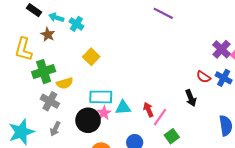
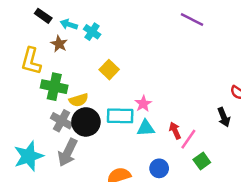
green cross: (44, 72) -> (54, 87), turned 30
pink star: (104, 113) -> (143, 104), moved
black circle: (88, 120) -> (86, 122), moved
gray arrow: (55, 129) -> (68, 152), size x1.6

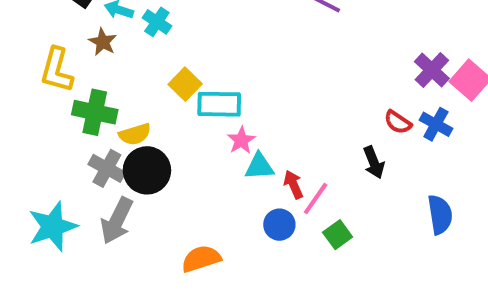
cyan rectangle: (120, 116) -> (219, 104), moved
cyan triangle: (146, 128) -> (259, 166), moved
blue circle: (159, 168) -> (279, 225), moved

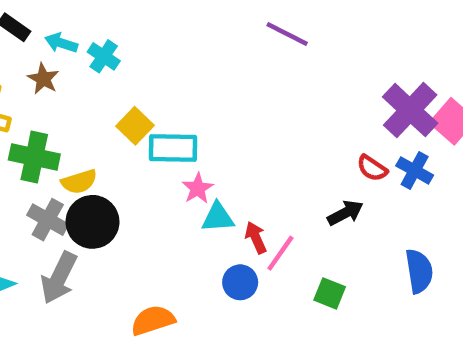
purple cross: (432, 70) -> (410, 110), size x1.4
black arrow: (374, 162) -> (345, 213), turned -96
green square: (338, 235) -> (330, 293), moved, turned -32

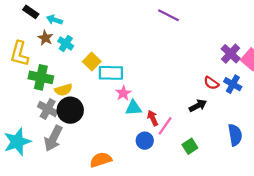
cyan cross: (104, 56) -> (66, 43), moved
purple cross: (410, 110) -> (231, 54), size x0.7
green square: (330, 293) -> (190, 146), turned 35

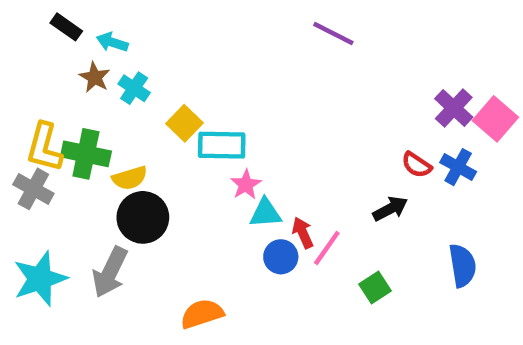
yellow L-shape: (19, 54) -> (44, 147), moved
gray cross: (48, 109) -> (33, 189), moved
blue circle: (145, 141) -> (281, 257), moved

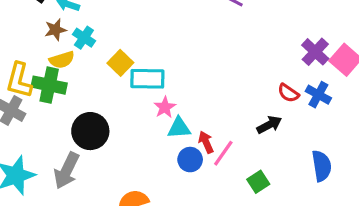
brown star: (95, 77) -> (55, 30), turned 30
yellow semicircle: (130, 178) -> (62, 60), moved

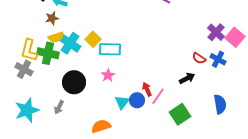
cyan cross: (84, 38) -> (70, 43), moved, size x1.5
pink star: (165, 107) -> (108, 75), moved
cyan triangle: (179, 128) -> (122, 102), moved, turned -49
gray arrow: (67, 171) -> (59, 107), size x0.6
green square: (258, 182) -> (180, 114), size x1.5

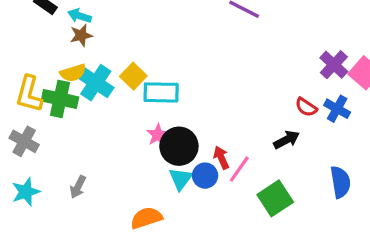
brown star: (52, 18) -> (81, 35), moved
gray cross: (24, 69) -> (24, 141), moved
black circle: (74, 82) -> (179, 146), moved
cyan star: (27, 110) -> (26, 192), size x0.7

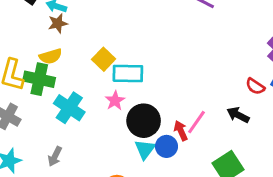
cyan cross: (96, 83) -> (69, 108), moved
pink star: (158, 135) -> (115, 101), moved
black arrow: (287, 140) -> (238, 115), turned -125
pink line: (239, 169) -> (197, 122), moved

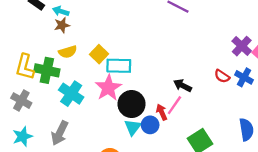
yellow semicircle: (51, 56) -> (68, 52), moved
pink star: (115, 101) -> (108, 88), size x1.6
black arrow: (238, 115) -> (183, 85), moved
gray arrow: (55, 156) -> (60, 133), size x1.5

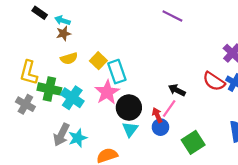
cyan rectangle: (119, 66) -> (117, 72), turned 70
green cross: (47, 70) -> (49, 89), moved
red semicircle: (222, 76) -> (214, 81), size x1.5
blue circle: (150, 125) -> (160, 127), moved
cyan star: (23, 136) -> (78, 138), moved

